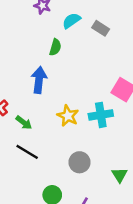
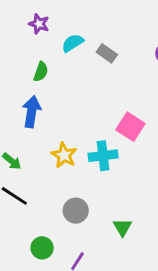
green semicircle: (55, 47) -> (41, 72), moved

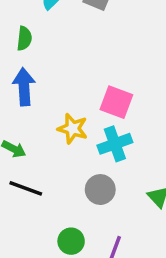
pink square: (130, 127) -> (116, 102), moved
cyan cross: (103, 156) -> (115, 144), moved

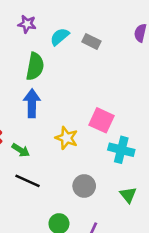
green semicircle: (24, 38) -> (35, 66), size x1.5
cyan cross: (115, 144) -> (121, 150), moved, turned 30

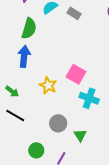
green triangle: (128, 195) -> (80, 135), moved

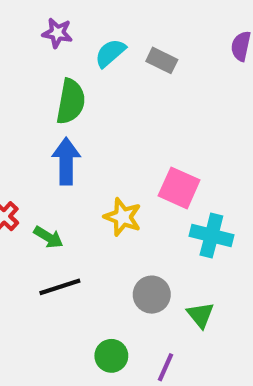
black line: (15, 115) -> (60, 287), turned -42

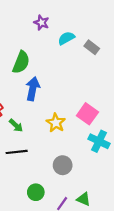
green semicircle: (71, 102) -> (21, 62), moved
green triangle: (200, 315) -> (83, 199), moved, turned -40

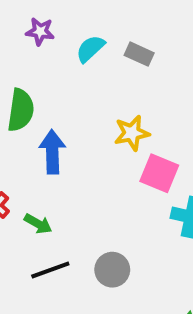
yellow star: (56, 123) -> (132, 133), moved, turned -30
gray circle: (63, 165) -> (112, 270), moved

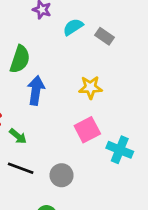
pink square: (159, 173) -> (87, 130), moved, turned 30
black line: (50, 270) -> (21, 168), turned 30

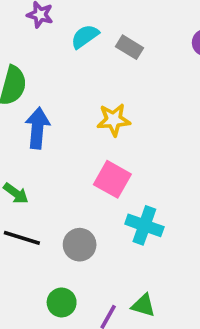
pink square: (87, 130) -> (112, 179), turned -30
cyan cross: (120, 150) -> (144, 225), moved

